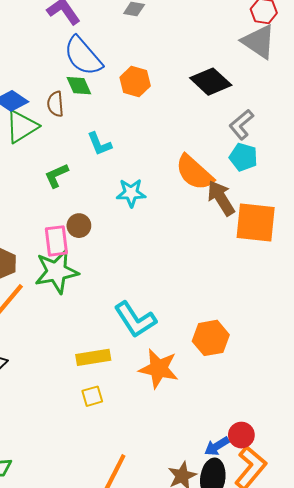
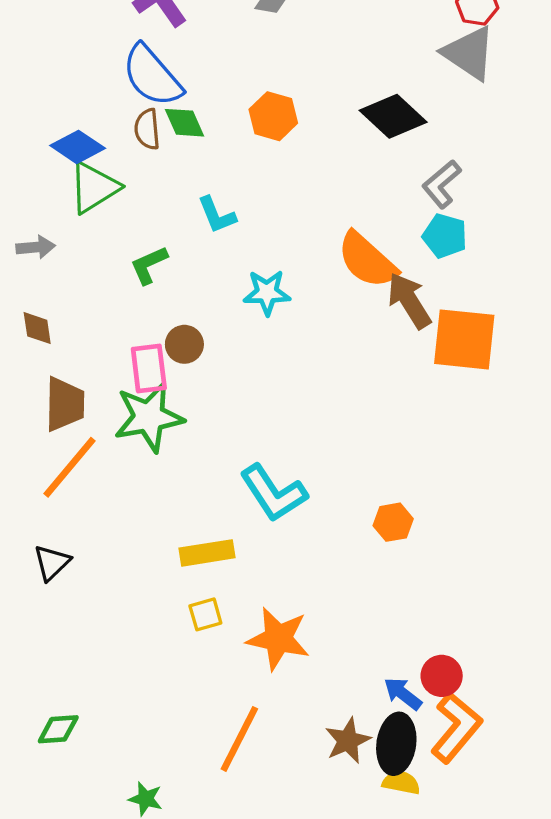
blue semicircle: (83, 56) -> (152, 76), moved
brown semicircle: (55, 104) -> (147, 129), moved
orange hexagon: (211, 338) -> (393, 522), size x0.7
orange star: (159, 369) -> (278, 639), moved
blue arrow: (217, 446) -> (403, 694), turned 70

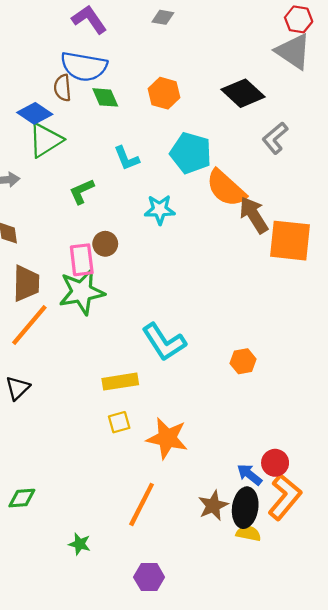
blue semicircle: (152, 76) -> (84, 66), turned -39
brown semicircle: (147, 129) -> (62, 88), moved
cyan pentagon: (445, 236) -> (191, 153), moved, size x1.4

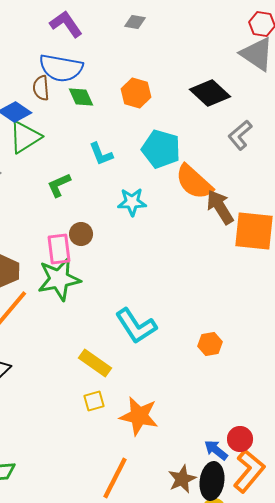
yellow rectangle: (120, 382) -> (95, 363), turned 44

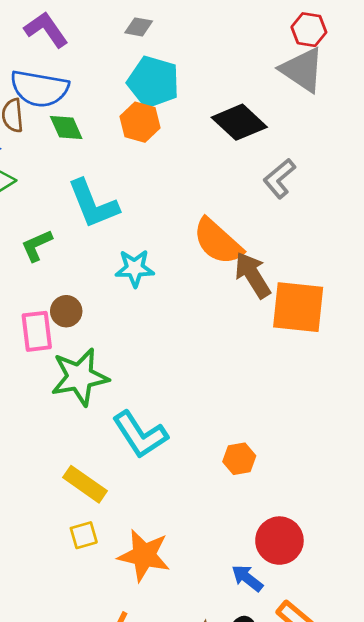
cyan pentagon: (161, 149) -> (153, 82), moved
cyan L-shape: (101, 154) -> (93, 204), size x1.6
green star: (59, 279) -> (80, 377), moved
red circle: (240, 439) -> (279, 541), moved, size x1.4
blue arrow: (216, 450) -> (247, 578), moved

